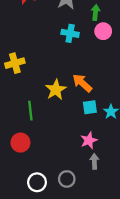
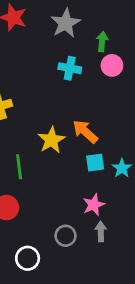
gray circle: (67, 179) -> (66, 236), moved

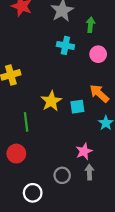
pink circle: (112, 65) -> (98, 54), moved
orange arrow: (85, 132) -> (99, 93), moved
cyan square: (95, 163) -> (77, 107), moved

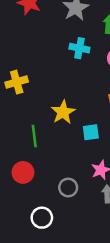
cyan square: (77, 107) -> (91, 132), moved
gray circle: (62, 175) -> (68, 188), moved

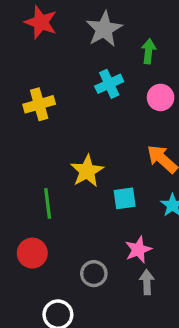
cyan cross: (79, 48) -> (109, 84), turned -36
yellow cross: (17, 82) -> (39, 104), moved

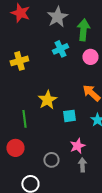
green arrow: (149, 51) -> (83, 30), size x1.5

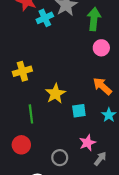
cyan cross: (60, 49) -> (45, 18), moved
yellow cross: (19, 61) -> (22, 71), moved
gray arrow: (82, 165) -> (100, 159), moved, turned 40

